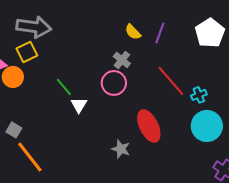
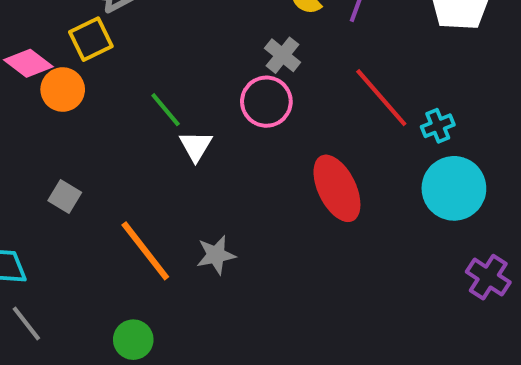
gray star: (121, 149) -> (216, 255), moved, turned -30
orange line: (30, 157) -> (145, 251), moved

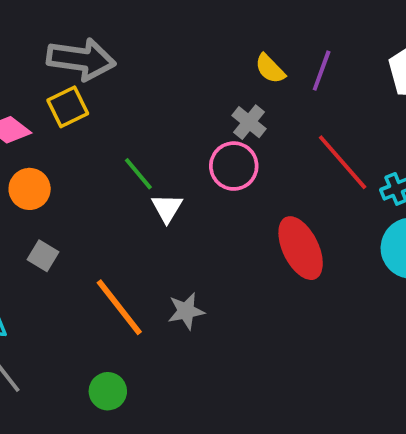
orange circle: (63, 90) -> (30, 189), moved

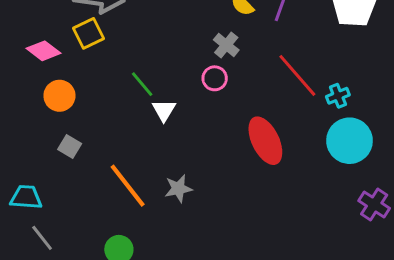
pink circle: (234, 166) -> (215, 78), size x0.7

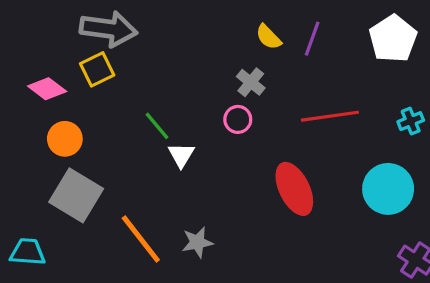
red line: (297, 75) -> (330, 116), turned -57
cyan cross: (338, 96) -> (411, 121), moved
gray square: (70, 147) -> (76, 195), size x2.0

